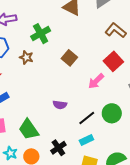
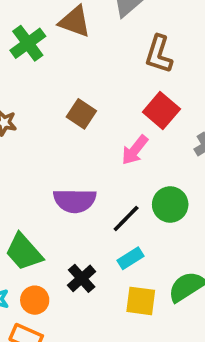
brown L-shape: (116, 30) -> (159, 54), turned -105
green cross: (41, 34) -> (28, 43), moved
purple semicircle: (60, 105) -> (75, 201), size x1.6

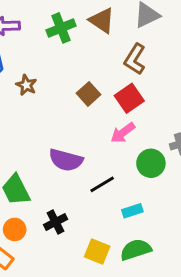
brown L-shape: (159, 54) -> (135, 59), moved
red square: (161, 110) -> (129, 98), moved
green circle: (170, 204) -> (151, 163), moved
cyan rectangle: (131, 258) -> (132, 211), moved

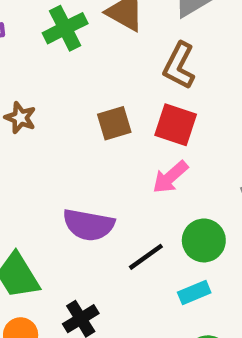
brown square: (89, 94) -> (114, 123), turned 30
red square: (129, 98) -> (176, 125), turned -32
green circle: (151, 163) -> (204, 240), moved

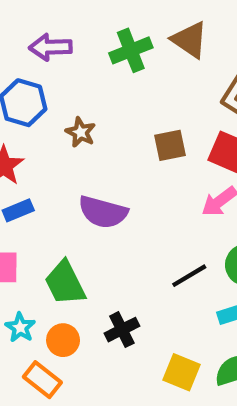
purple semicircle: (89, 225) -> (103, 212), moved

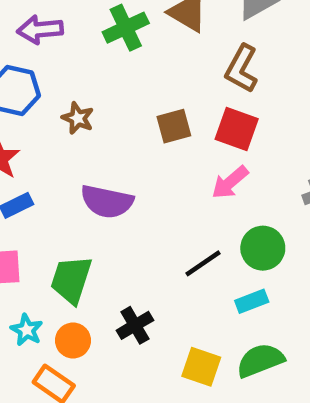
green trapezoid: (65, 283) -> (71, 280), turned 48

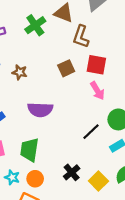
brown L-shape: (242, 69) -> (81, 37), moved
pink arrow: (230, 182) -> (97, 91), turned -72
black cross: (135, 325) -> (72, 172), moved
yellow square: (201, 367) -> (98, 181), turned 36

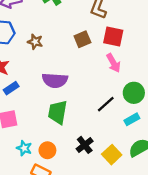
green trapezoid: (29, 150) -> (58, 112), moved

